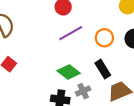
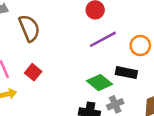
black rectangle: (103, 69) -> (126, 73), moved, turned -48

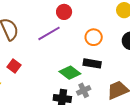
purple line: (103, 39) -> (49, 33), moved
orange circle: (140, 45) -> (94, 37), moved

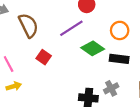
red square: (14, 66) -> (44, 57), moved
green diamond: (70, 73) -> (93, 48), moved

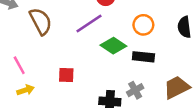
red square: (44, 57) -> (66, 75), moved, turned -32

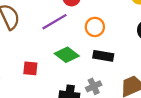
orange circle: (143, 25) -> (95, 27), moved
green diamond: (113, 46) -> (67, 55), moved

